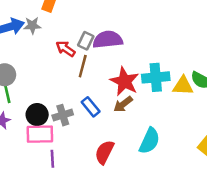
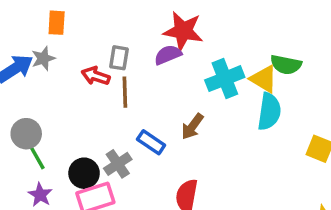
purple semicircle: (108, 40) -> (168, 55), moved, size x0.7
red star: (124, 81) -> (183, 31), moved
yellow triangle: (183, 86) -> (264, 79), turned 45
cyan semicircle: (149, 141) -> (269, 112), moved

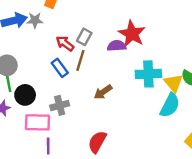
brown arrow: (192, 126) -> (103, 92), moved
blue rectangle: (151, 142) -> (60, 68), moved
black circle: (84, 173) -> (25, 95), moved

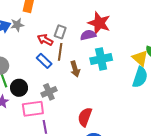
cyan cross: (148, 74) -> (101, 59), moved
brown arrow: (103, 92) -> (75, 69), moved, turned -63

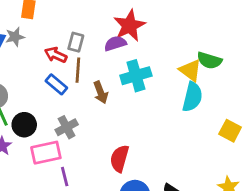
red star: (99, 23) -> (129, 26), turned 30

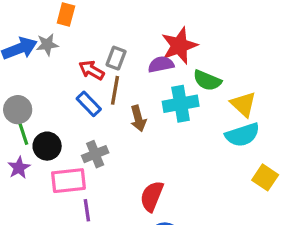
green semicircle: (209, 60) -> (207, 80), moved
cyan semicircle: (192, 97) -> (242, 135), turned 52
yellow square: (230, 131) -> (265, 177), moved

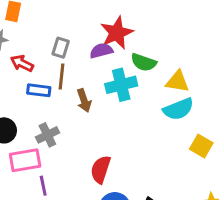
red arrow: (91, 70) -> (22, 63), moved
blue rectangle: (89, 104) -> (39, 90), turned -35
yellow triangle: (243, 104) -> (178, 82), turned -30

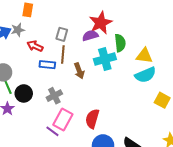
green semicircle: (144, 62) -> (120, 43), turned -114
pink rectangle: (25, 160) -> (63, 120), moved, turned -50
purple line: (43, 186) -> (52, 131), turned -40

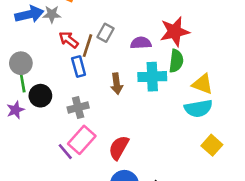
red star: (101, 23) -> (175, 31), moved
brown line: (63, 55) -> (87, 46), moved
blue rectangle: (47, 65) -> (79, 67), turned 56

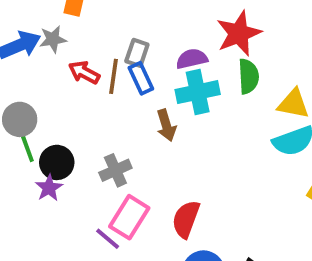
blue rectangle: (79, 67) -> (141, 78), moved
cyan cross: (152, 77) -> (198, 92), moved
purple star: (15, 110) -> (49, 188), moved

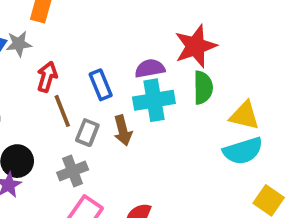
gray rectangle: (137, 53) -> (87, 133), moved
red arrow: (84, 72) -> (47, 77), turned 76
brown line: (113, 76) -> (62, 111), moved, turned -32

